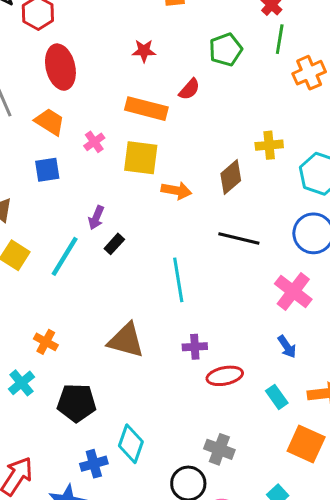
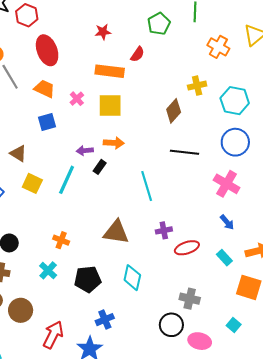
orange cross: (309, 73) -> (218, 47), moved, turned -30
orange arrow: (176, 191) -> (114, 143), moved
purple arrow: (96, 218) -> (85, 151), turned 70
cyan diamond: (131, 444) -> (132, 278), moved

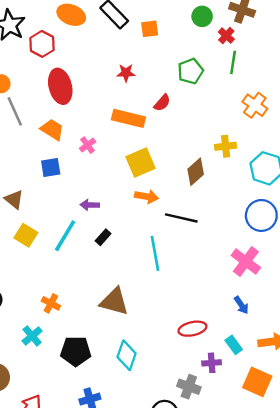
yellow square: (110, 105) -> (141, 162), moved, turned -30
orange arrow: (114, 143) -> (147, 196), moved
black line: (185, 152) -> (181, 218), moved
black rectangle: (100, 167) -> (103, 237), moved
purple cross: (164, 230) -> (212, 363), moved

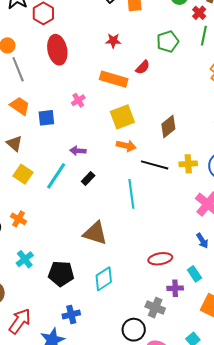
orange trapezoid: (52, 130) -> (20, 106), moved
yellow cross: (226, 146) -> (188, 164), moved
orange cross: (51, 303) -> (18, 219), moved
cyan diamond: (127, 355) -> (104, 279), turned 35

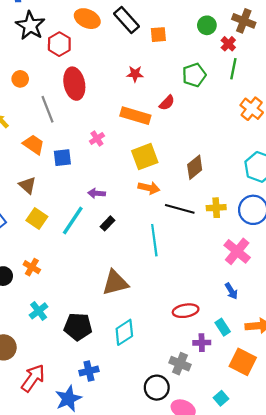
gray line: (18, 69) -> (47, 109), moved
brown triangle: (95, 233) -> (115, 283), turned -32

